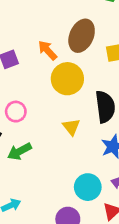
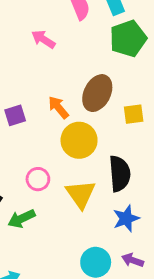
pink circle: (16, 112) -> (38, 179), moved
yellow triangle: (71, 127) -> (81, 194), size x1.5

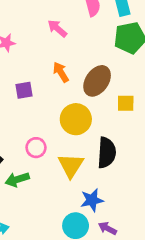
orange arrow: (58, 107) -> (61, 72), moved
blue star: (126, 218) -> (92, 200), moved

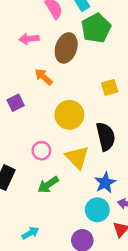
pink arrow: (57, 28) -> (29, 39), turned -30
brown ellipse: (97, 81) -> (66, 48), moved
green arrow: (17, 179) -> (48, 185), moved

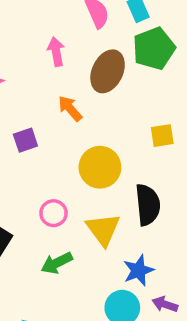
pink arrow: (29, 39) -> (56, 52), turned 78

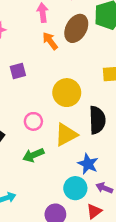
orange arrow: (70, 108) -> (50, 41), moved
yellow triangle: (103, 229) -> (66, 135), turned 35
blue star: (138, 270) -> (88, 164), turned -30

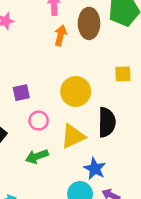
brown ellipse: (76, 28) -> (89, 23), turned -32
orange arrow: (50, 41) -> (60, 35), turned 48
purple square: (18, 71) -> (21, 93), moved

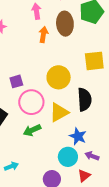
yellow square: (123, 74) -> (94, 61), size x1.5
pink circle: (39, 121) -> (31, 102), size x1.6

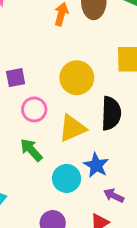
pink circle: (31, 102) -> (34, 109), size x0.7
green arrow: (32, 130) -> (31, 150), turned 66
cyan circle: (68, 157) -> (67, 178), moved

